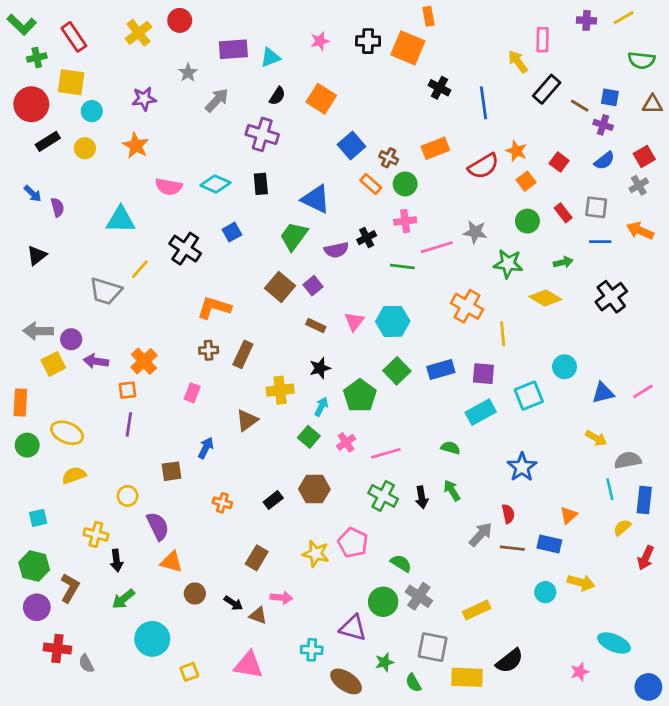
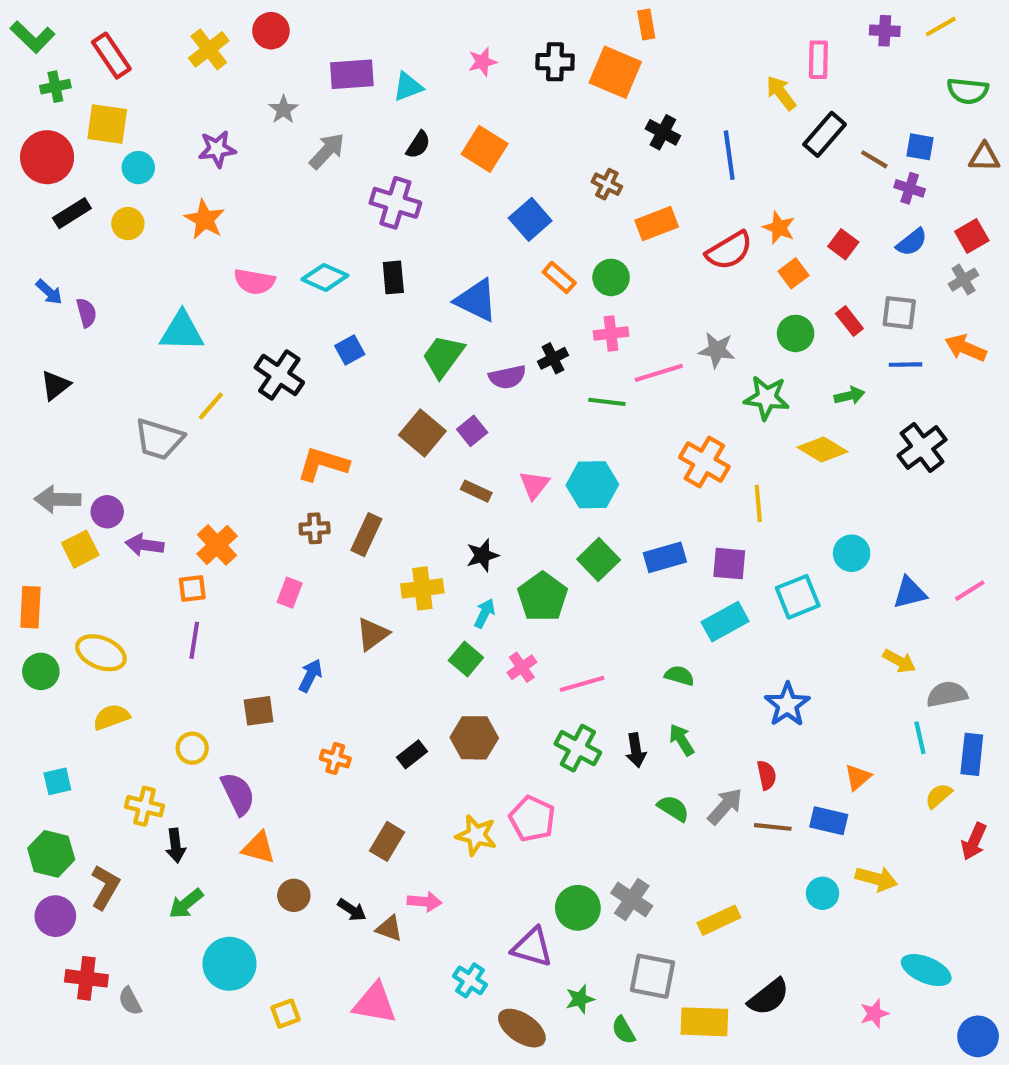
brown cross: (389, 158) -> (607, 184), moved
green semicircle: (401, 563) -> (673, 808), moved
cyan cross: (312, 650) -> (470, 980), turned 30

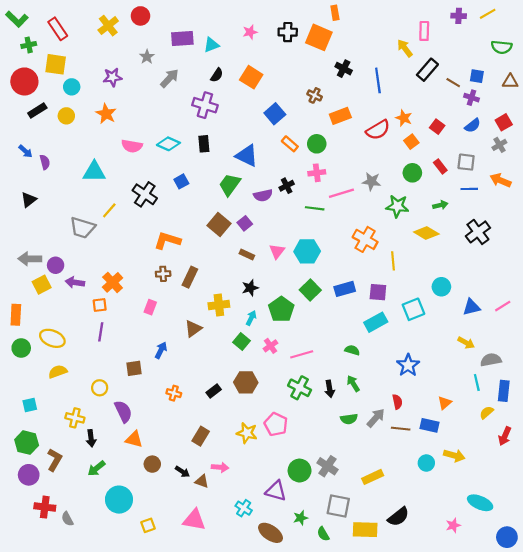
green semicircle: (673, 808) -> (349, 419), turned 140

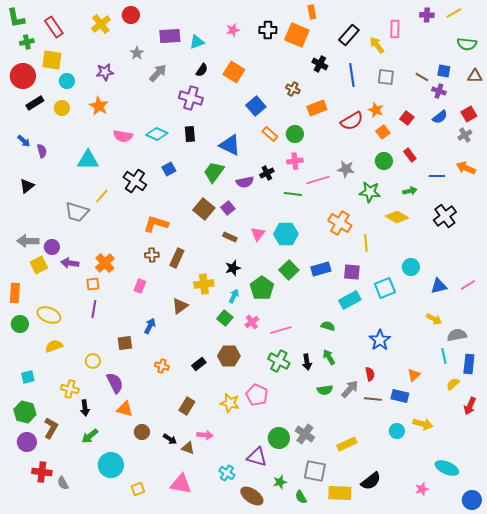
green L-shape: (17, 19) -> (16, 18), turned 35
black rectangle: (427, 70) -> (349, 35), moved
gray square: (466, 162) -> (386, 77), moved

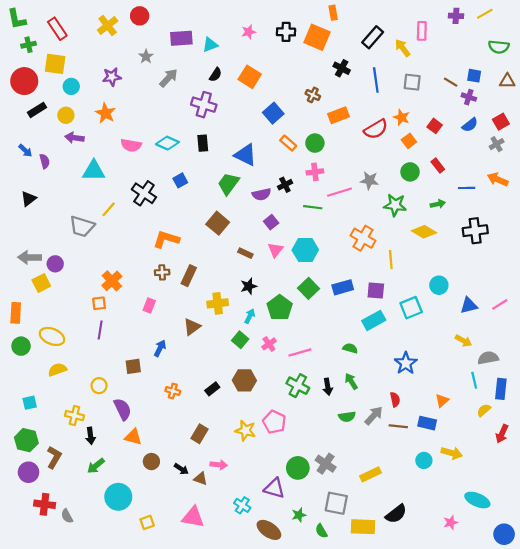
purple square: (228, 208) -> (271, 222), moved
black cross: (445, 216) -> (475, 231), turned 30
purple arrow: (70, 263) -> (74, 138), moved

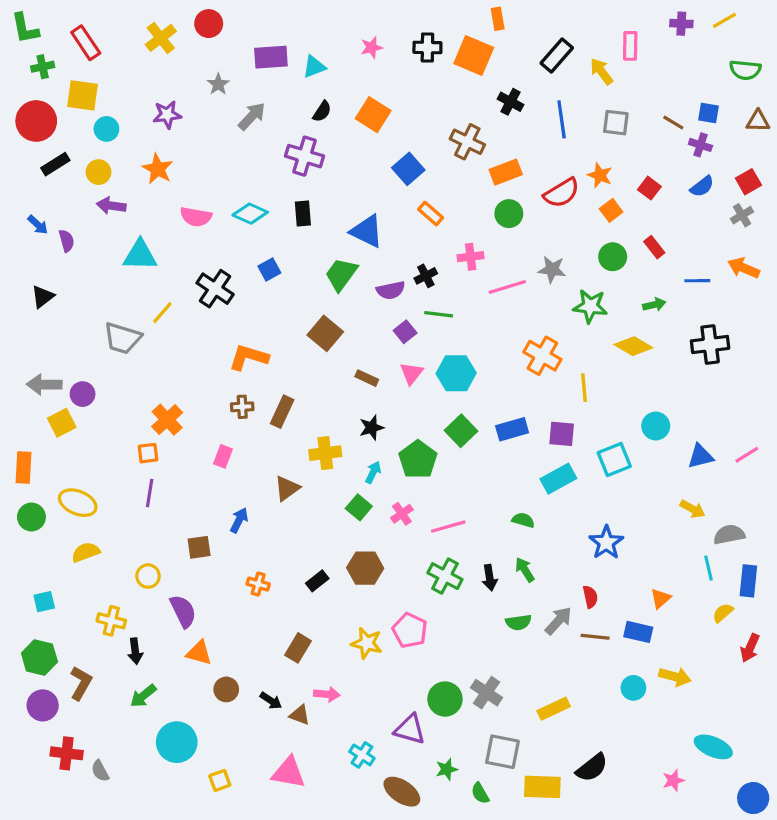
brown cross: (313, 95) -> (467, 142), size x1.5
green circle: (315, 143) -> (509, 214), moved
green line: (313, 207) -> (439, 314), moved

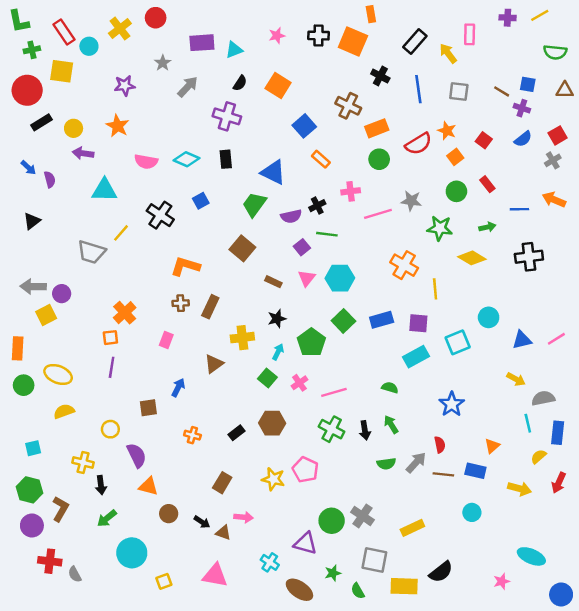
cyan circle: (106, 129) -> (89, 46), moved
yellow arrow: (675, 677) -> (519, 489), moved

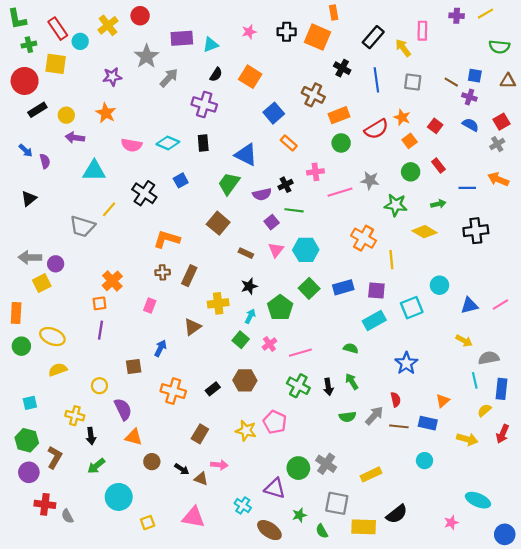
gray star: (163, 63) -> (146, 56), size x1.6
blue semicircle: (523, 139) -> (470, 125), turned -112
orange cross: (192, 435) -> (173, 391), size x1.6

